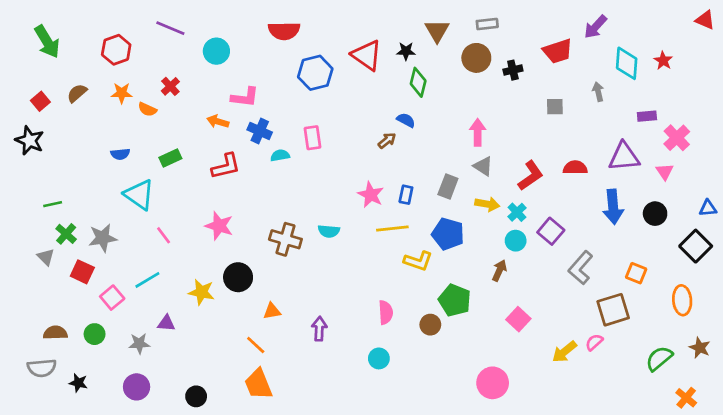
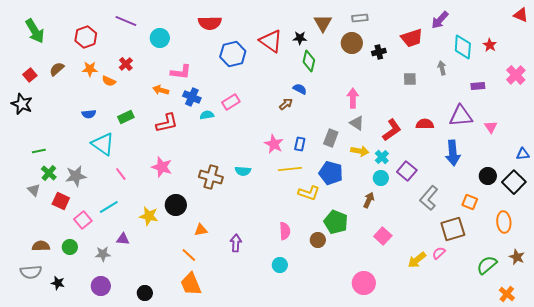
pink rectangle: (313, 138) -> (231, 102), turned 66
pink cross: (677, 138) -> (516, 75), moved
black circle: (655, 214) -> (488, 176), moved

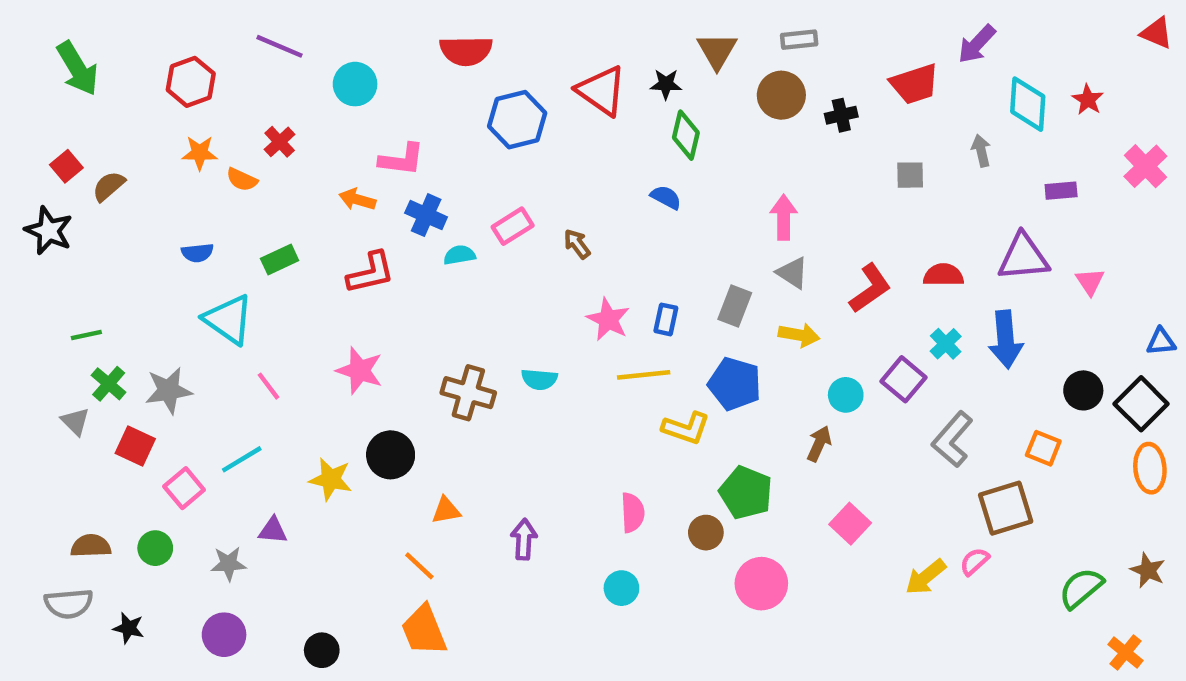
brown semicircle: (57, 69) -> (109, 186), moved
brown arrow: (286, 104) -> (577, 244), moved, turned -88
cyan cross: (382, 157) -> (946, 344), moved
orange ellipse: (504, 222) -> (1150, 468), moved
pink circle: (364, 283) -> (761, 584), moved

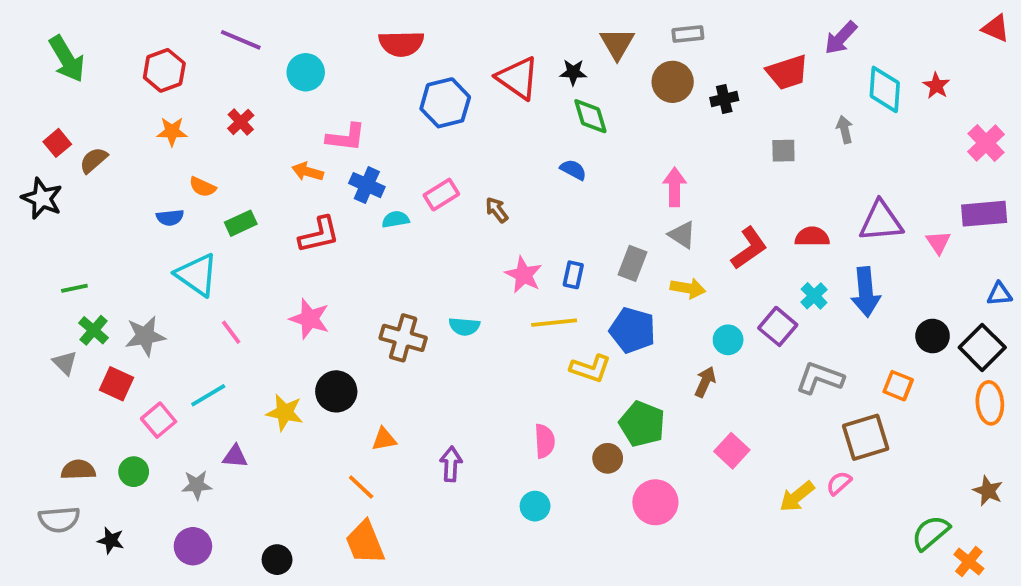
green diamond: (686, 135) -> (590, 116), turned -30
orange semicircle: (242, 180) -> (202, 187), moved
purple rectangle: (1061, 191) -> (984, 214), moved, size x1.6
gray L-shape: (952, 439) -> (820, 378), turned 69
green semicircle: (1081, 588) -> (931, 533), moved

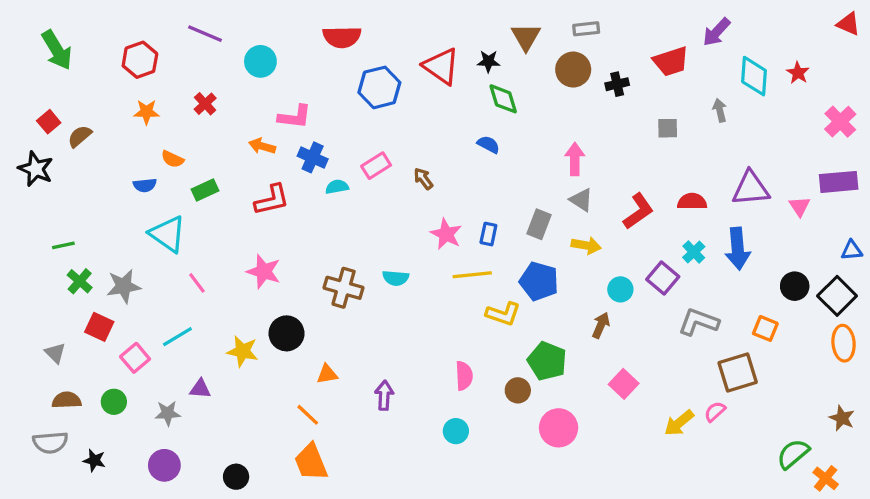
gray triangle: (65, 363) -> (55, 353), moved

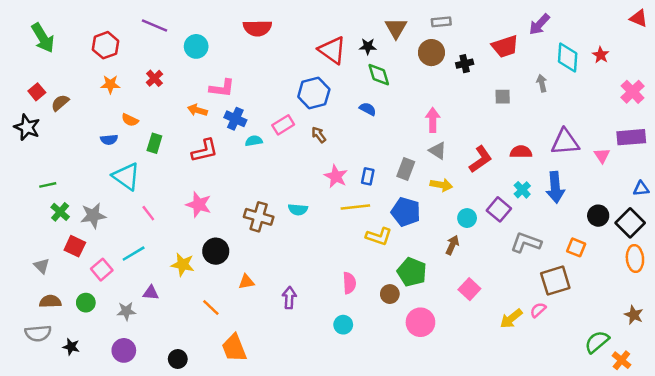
blue hexagon: (379, 87) -> (314, 93), moved
green rectangle: (205, 190) -> (154, 143), turned -48
orange line: (308, 415) -> (211, 308), moved

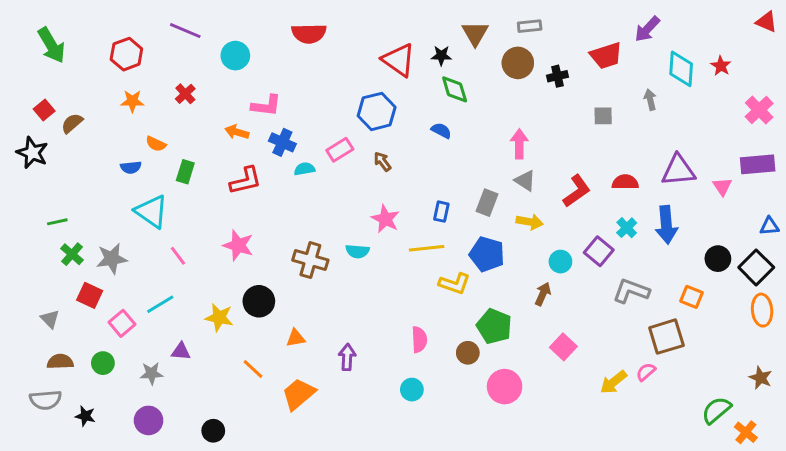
pink star: (336, 176) -> (385, 219), moved
orange trapezoid: (234, 348) -> (299, 394), moved, turned 72

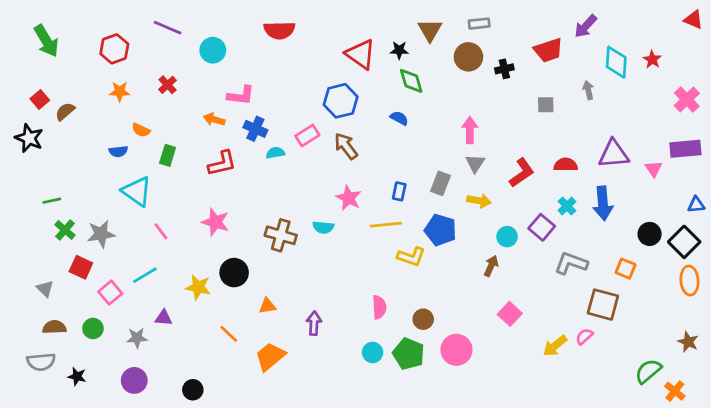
brown arrow: (382, 161) -> (346, 146), size x1.5
gray triangle: (525, 181) -> (475, 163), turned 30
green pentagon: (494, 326) -> (409, 354), moved
brown square: (666, 337) -> (603, 305), turned 32

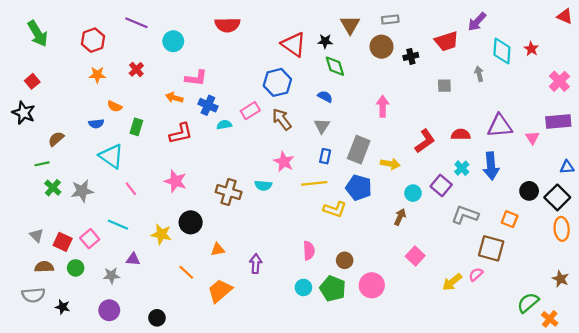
brown semicircle: (65, 111) -> (56, 139), moved
gray triangle: (475, 163) -> (322, 126), moved
gray rectangle: (440, 183) -> (359, 150), size x1.4
red square: (81, 267) -> (63, 242), moved
cyan line: (145, 275) -> (118, 225), turned 54

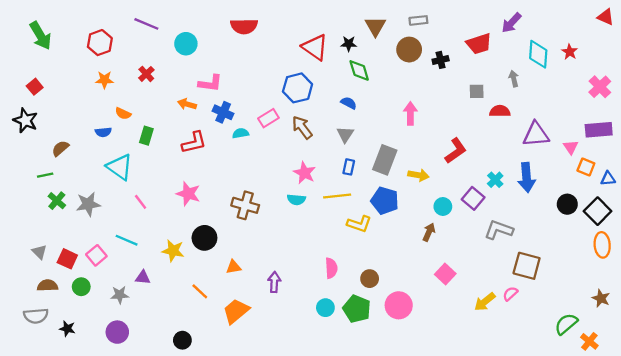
red semicircle: (461, 134) -> (500, 111), moved
cyan semicircle: (263, 185) -> (296, 200), moved
orange square: (510, 219) -> (586, 167), moved
black circle: (157, 318) -> (182, 340), moved

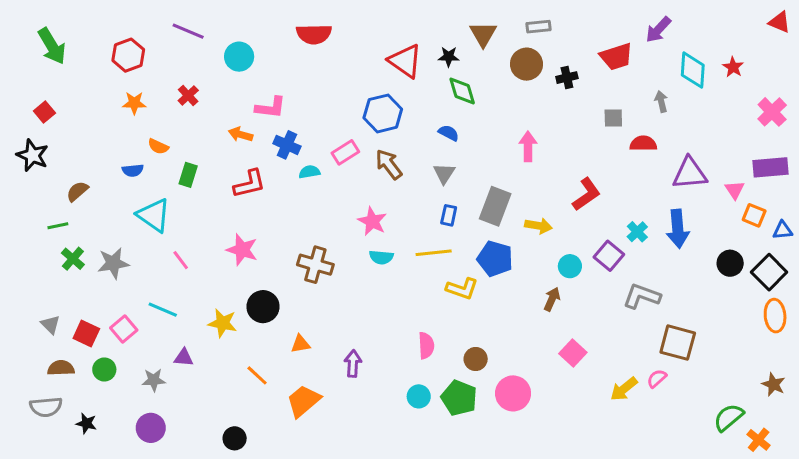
pink star: (304, 173) -> (372, 221), moved

